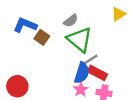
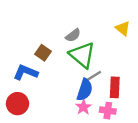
yellow triangle: (118, 14) -> (123, 28), turned -48
blue L-shape: (25, 25) -> (26, 72), moved
red rectangle: (97, 73) -> (115, 87), moved, turned 66

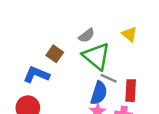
yellow triangle: (123, 28) -> (129, 34), moved
gray line: (94, 76) -> (109, 78), turned 56

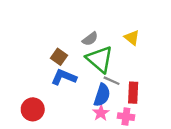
blue L-shape: (36, 75) -> (64, 77), moved

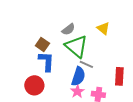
blue L-shape: (64, 77) -> (46, 61), turned 70
red rectangle: (133, 93) -> (119, 76), moved
red circle: (33, 109) -> (34, 85), moved

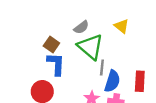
gray line: (86, 64) -> (102, 67), turned 72
blue semicircle: (78, 76) -> (112, 81), moved

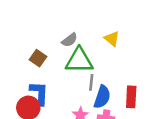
green triangle: (90, 47) -> (79, 61), turned -40
blue L-shape: (56, 64) -> (39, 93), moved

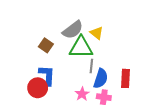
yellow triangle: (112, 39) -> (97, 33), moved
gray semicircle: (69, 40) -> (73, 30), size x1.5

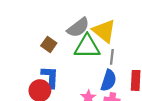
yellow triangle: (97, 33) -> (104, 31), size x1.6
gray line: (91, 66) -> (112, 57), moved

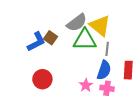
blue L-shape: (50, 77) -> (36, 42), moved, turned 60

